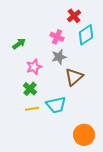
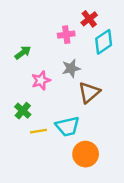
pink cross: (57, 37) -> (66, 35), moved, turned -32
green cross: (30, 89) -> (23, 111), moved
orange circle: (84, 135) -> (86, 154), moved

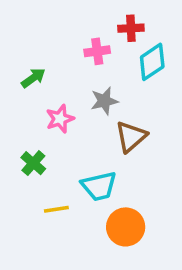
red cross: (89, 19) -> (131, 28), turned 35
yellow line: (38, 131) -> (56, 209), moved

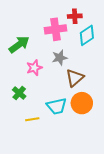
pink cross: (97, 51) -> (56, 29), size x1.5
green arrow: (33, 78) -> (19, 44), size x1.5
orange circle: (126, 227) -> (82, 103), moved

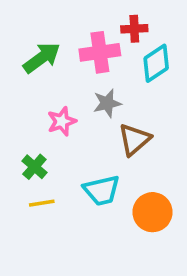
green arrow: (19, 44) -> (42, 58), moved
orange circle: (82, 103) -> (153, 212), moved
yellow line: (32, 119) -> (42, 203), moved

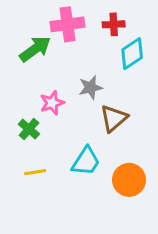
pink cross: (100, 52) -> (67, 24), moved
green cross: (34, 167) -> (29, 129), moved
cyan trapezoid: (102, 190) -> (86, 161), turned -44

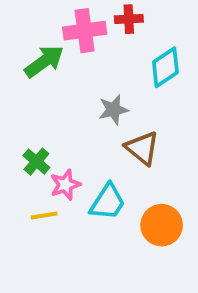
red cross: (114, 24) -> (129, 19), moved
pink star: (52, 103) -> (65, 185), moved
brown triangle: (114, 118) -> (142, 148), turned -40

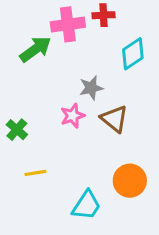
green cross: (36, 162) -> (17, 130), moved
pink star: (65, 185) -> (73, 116), moved
cyan trapezoid: (108, 202) -> (86, 205), moved

